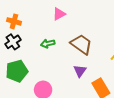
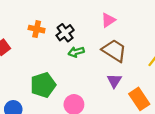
pink triangle: (59, 14) -> (108, 20), moved
black cross: (13, 42) -> (65, 33), moved

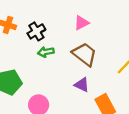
purple triangle: (114, 81) -> (82, 85), turned -42

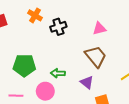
green arrow: (46, 52) -> (58, 73), moved

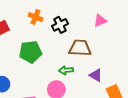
brown trapezoid: (96, 56) -> (80, 48), moved, turned -40
green pentagon: (24, 65) -> (30, 52), moved

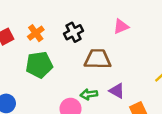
orange cross: (35, 17) -> (36, 33), moved, turned 32
green arrow: (66, 70) -> (89, 94), moved

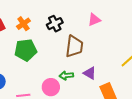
brown trapezoid: (98, 59) -> (74, 46), turned 95

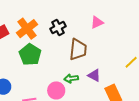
orange cross: (23, 24) -> (27, 29), size x1.5
green pentagon: (26, 50) -> (30, 55), turned -30

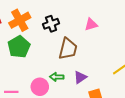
purple triangle: (94, 75) -> (80, 77), turned 48

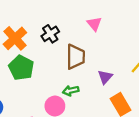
pink triangle: (91, 24) -> (94, 24), turned -40
purple triangle: (80, 77) -> (105, 77), moved

